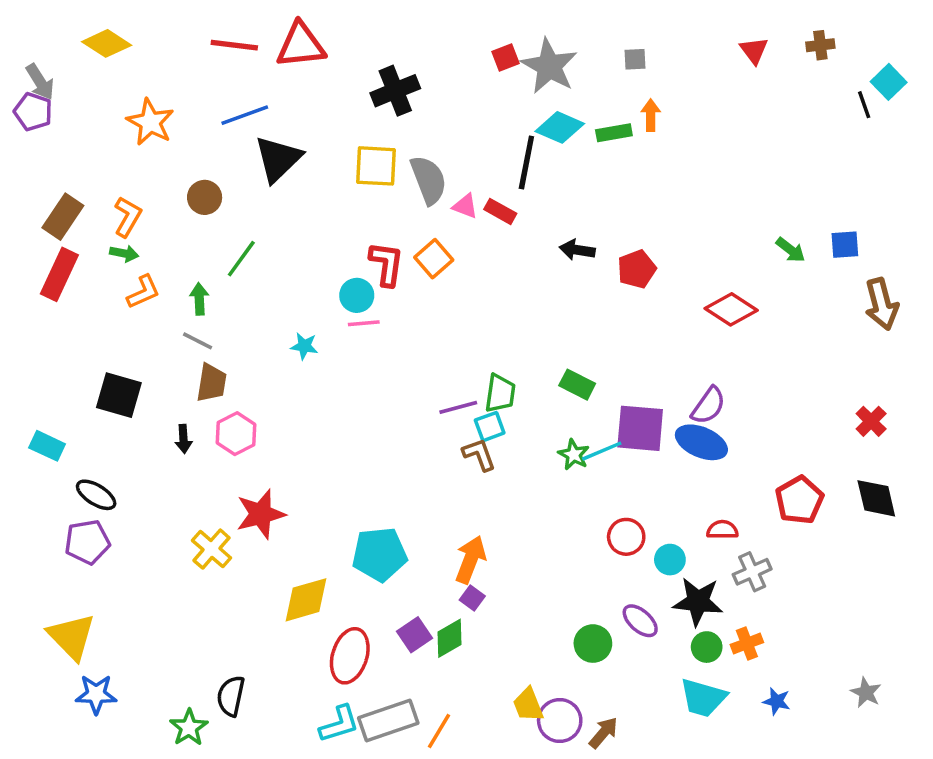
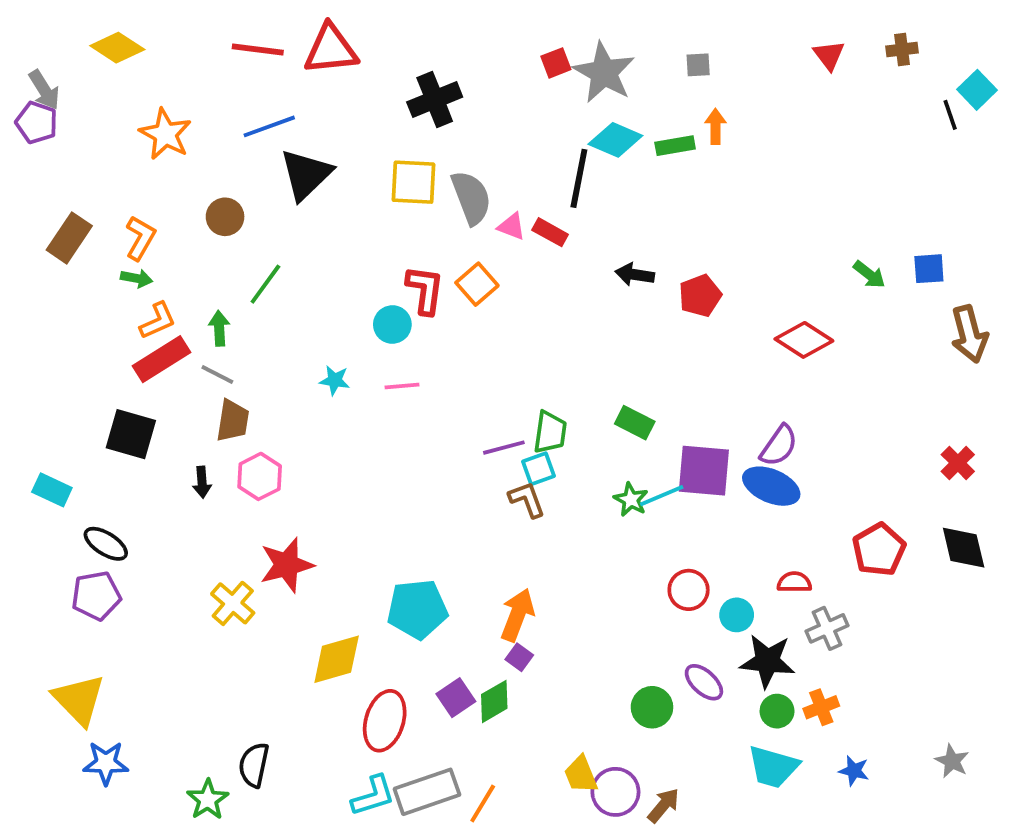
red rectangle: (59, 274) -> (162, 359), moved, turned 33
pink line: (364, 323) -> (402, 386), moved

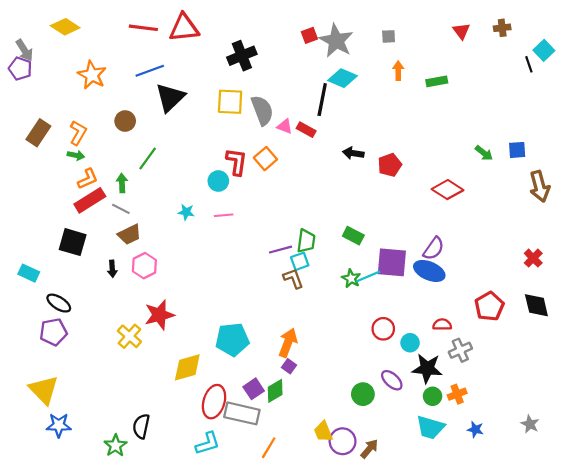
green rectangle: (675, 146) -> (437, 81), moved
brown trapezoid: (233, 421) -> (129, 235), turned 55
gray rectangle: (427, 792) -> (242, 413), moved, turned 32

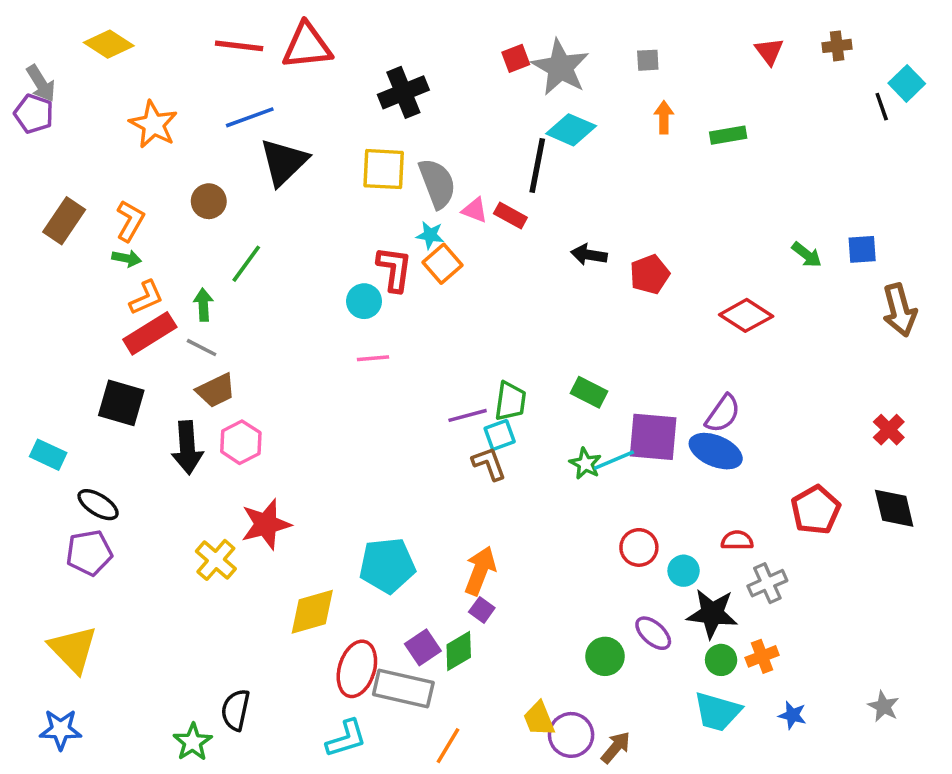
cyan star: (186, 212) -> (430, 235), moved
black arrow: (112, 269) -> (187, 448), size x1.8
blue star: (59, 425) -> (61, 730), moved

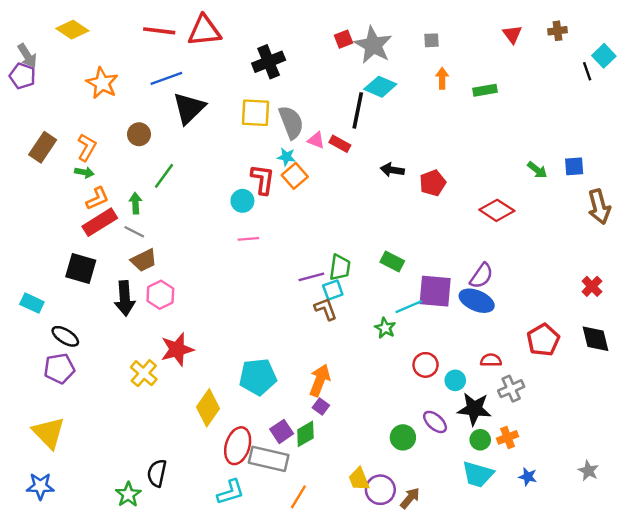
green star: (585, 464) -> (385, 328), moved
yellow diamond: (312, 612) -> (208, 408), turned -39

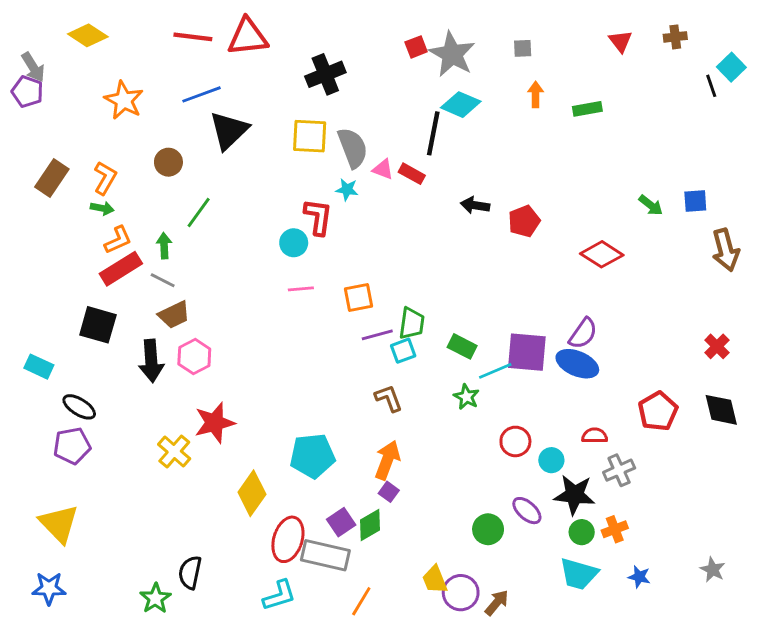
orange square: (295, 176) -> (358, 297), moved, turned 30
green rectangle: (392, 261) -> (462, 346), moved
brown L-shape: (326, 309) -> (389, 398), moved

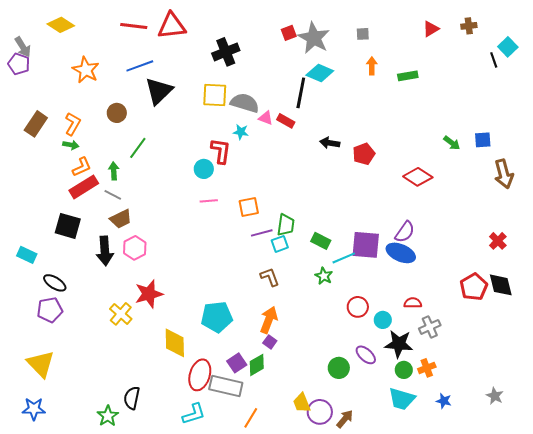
red triangle: (620, 41) -> (431, 29), turned 36
gray semicircle: (353, 148) -> (245, 103), turned -52
red pentagon: (658, 411) -> (474, 287), moved
yellow diamond: (252, 493) -> (175, 343), turned -36

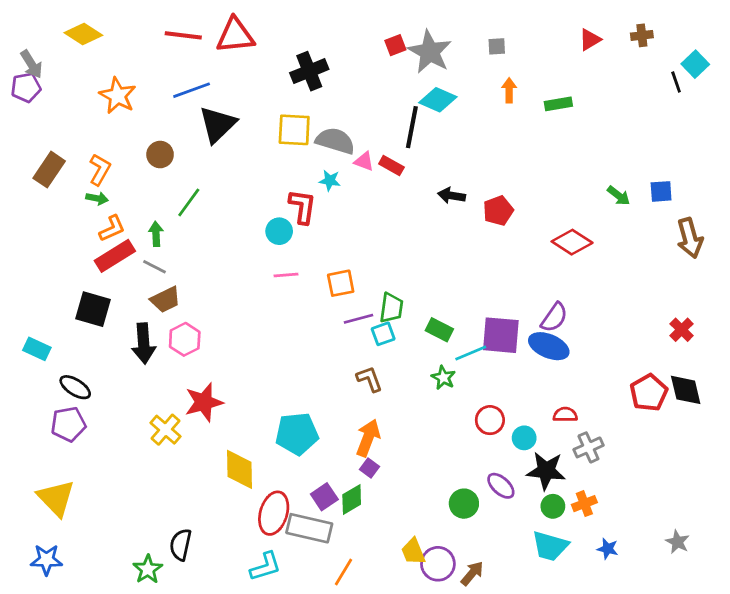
purple pentagon: (19, 64) -> (26, 87), turned -30

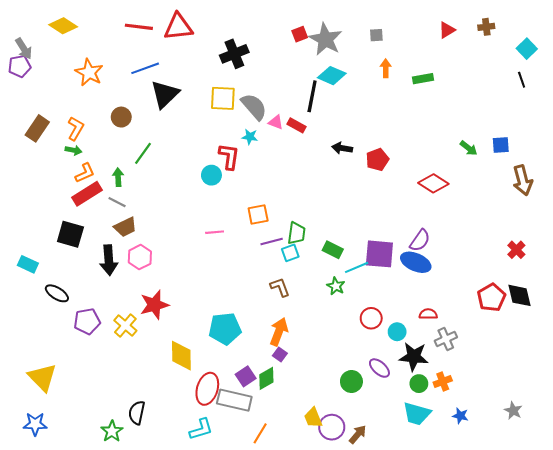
black line: (676, 82) -> (522, 80), moved
gray semicircle: (335, 141) -> (254, 107), turned 32
pink line: (286, 275) -> (215, 232), moved
purple pentagon: (68, 424) -> (87, 321), moved

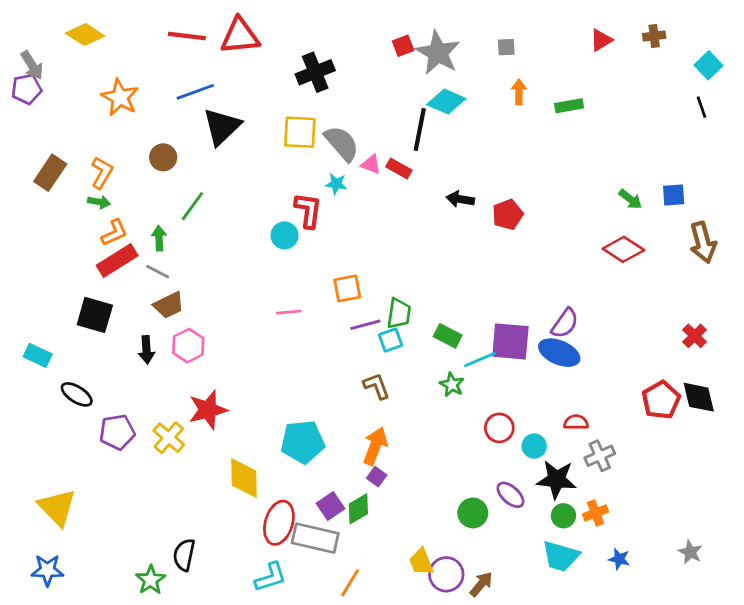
red diamond: (433, 183) -> (623, 249), moved
black arrow: (109, 260) -> (146, 350), size x0.7

